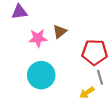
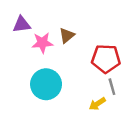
purple triangle: (19, 12) -> (22, 24), moved

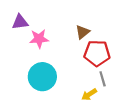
brown triangle: (67, 35) -> (83, 32), moved

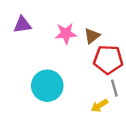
pink star: (39, 39) -> (66, 33), moved

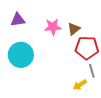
cyan circle: (47, 86) -> (21, 55), moved

